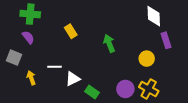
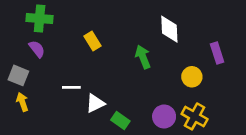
white diamond: (154, 16) -> (169, 29), moved
yellow arrow: (31, 78) -> (22, 102), moved

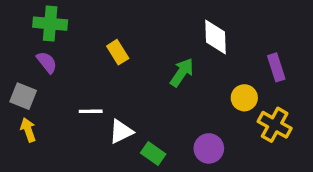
green arrow: (143, 57) -> (182, 72), turned 55
yellow cross: (195, 116) -> (275, 125), moved

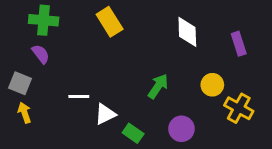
yellow rectangle: (118, 52) -> (110, 22), moved, size x1.4
purple rectangle: (276, 67) -> (239, 44), moved
green arrow: (182, 72) -> (158, 86), moved

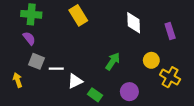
gray square: (20, 83) -> (36, 61), moved

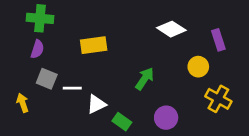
yellow rectangle: (78, 15) -> (94, 45), moved, turned -66
white diamond: (134, 23) -> (171, 29), turned -55
purple semicircle: (29, 38) -> (37, 49), turned 56
yellow circle: (151, 60) -> (198, 67), moved

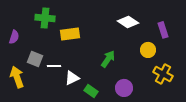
green cross: (40, 18) -> (45, 18), moved
purple semicircle: (37, 49) -> (14, 37), moved
yellow arrow: (23, 103) -> (17, 77), size x1.5

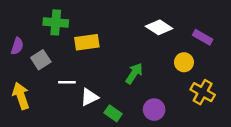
purple rectangle: (163, 30) -> (203, 37), turned -42
gray square: (35, 59) -> (41, 60), moved, turned 35

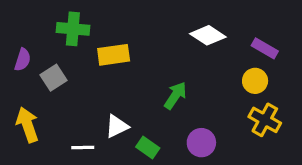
yellow circle: (184, 62) -> (255, 81), moved
white line: (67, 82) -> (83, 147), moved

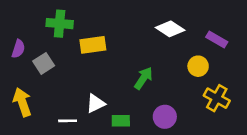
yellow circle: (255, 81) -> (198, 66), moved
green rectangle: (148, 147) -> (121, 121), turned -36

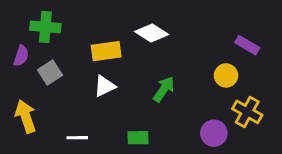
green cross: (60, 24) -> (45, 27), moved
white diamond: (170, 29) -> (152, 33), moved
white triangle: (96, 103) -> (105, 86), moved
purple circle: (165, 117) -> (214, 133), moved

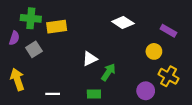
white diamond: (152, 33) -> (123, 22), moved
yellow rectangle: (106, 51) -> (57, 27), moved
white triangle: (105, 86) -> (90, 59), moved
green arrow: (164, 89) -> (108, 72), moved

